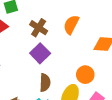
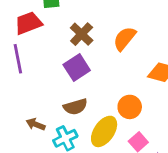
brown semicircle: (45, 83) -> (75, 107), turned 60

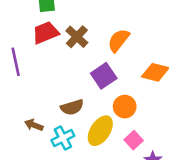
red trapezoid: (28, 23) -> (46, 33), moved
purple square: (77, 68) -> (104, 76), moved

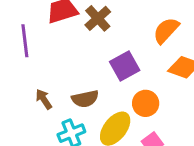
orange semicircle: (119, 40) -> (166, 30), moved
brown arrow: (34, 125) -> (44, 99), moved, turned 30

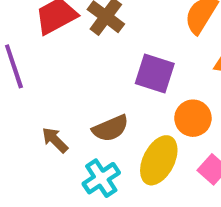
purple square: (125, 66) -> (155, 74), turned -32

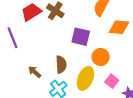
brown semicircle: (110, 128) -> (61, 65), turned -66

